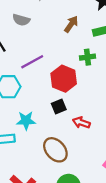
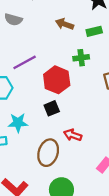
brown arrow: (71, 24) -> (65, 24), turned -105
red arrow: (81, 123) -> (73, 135), moved
brown ellipse: (55, 150) -> (48, 153), turned 60

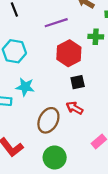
purple line: (25, 62) -> (56, 23), moved
black square: (52, 108) -> (78, 82), moved

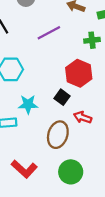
red hexagon: (69, 53) -> (79, 73), moved
black square: (78, 82) -> (62, 97), moved, turned -32

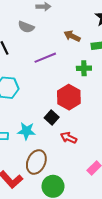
cyan star: (28, 104) -> (27, 131), moved
brown ellipse: (58, 135) -> (36, 162), moved

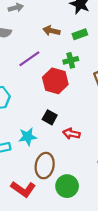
red hexagon: (69, 97) -> (55, 81), moved

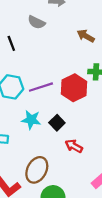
purple line: (29, 59) -> (41, 87), moved
cyan star: (28, 137) -> (31, 120), moved

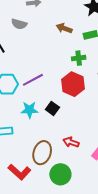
red hexagon: (74, 88) -> (73, 84), moved
red arrow: (74, 146) -> (71, 142), moved

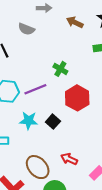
brown arrow: (64, 28) -> (75, 22), moved
green cross: (79, 58) -> (60, 69), moved, turned 32
brown ellipse: (42, 153) -> (38, 167), turned -65

